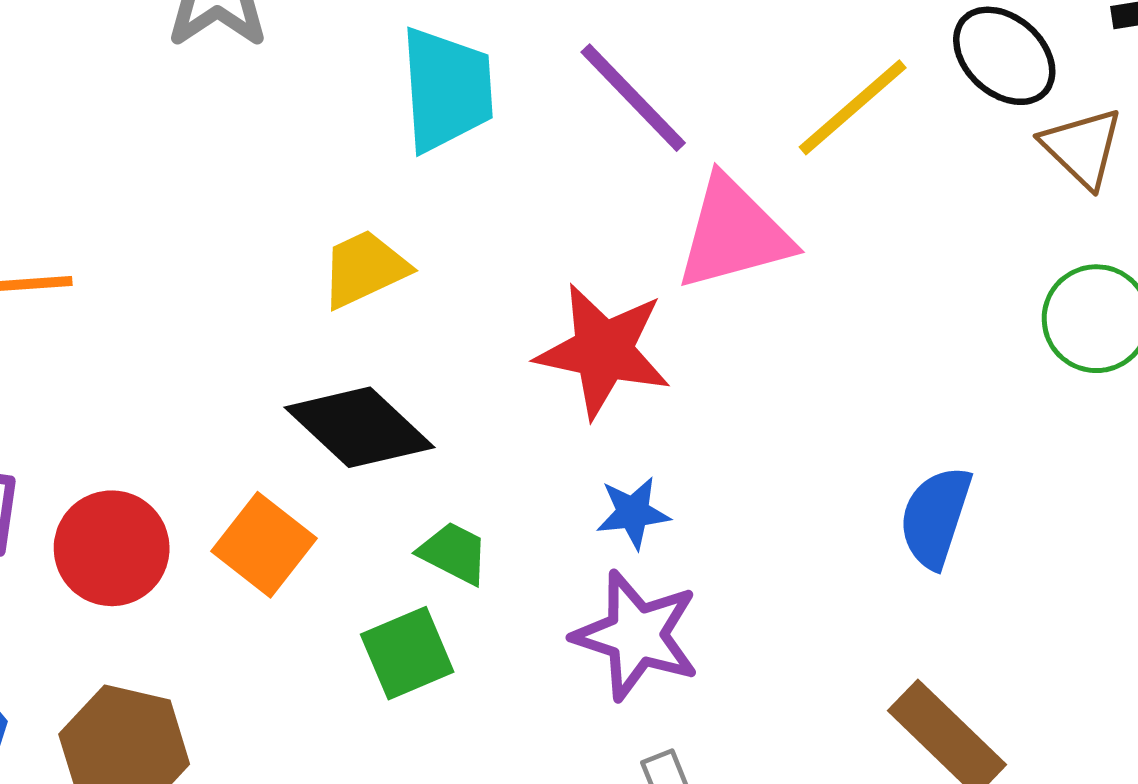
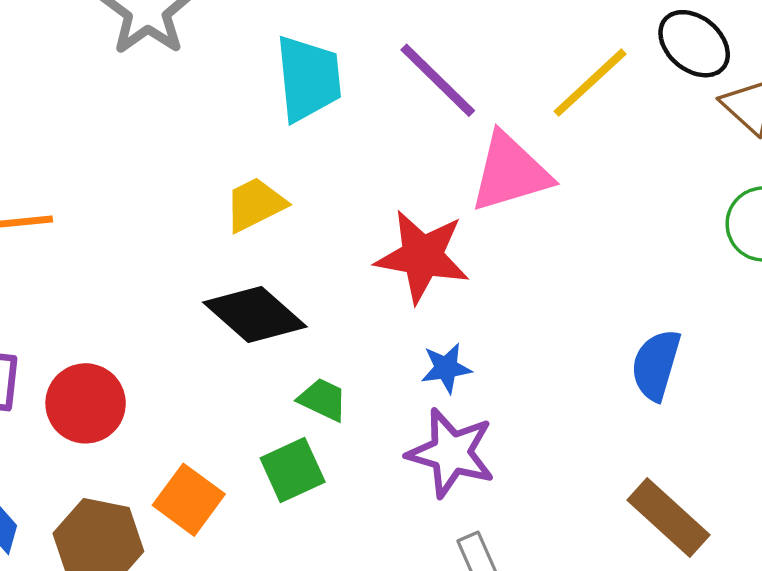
orange square: (264, 545) -> (189, 500), moved

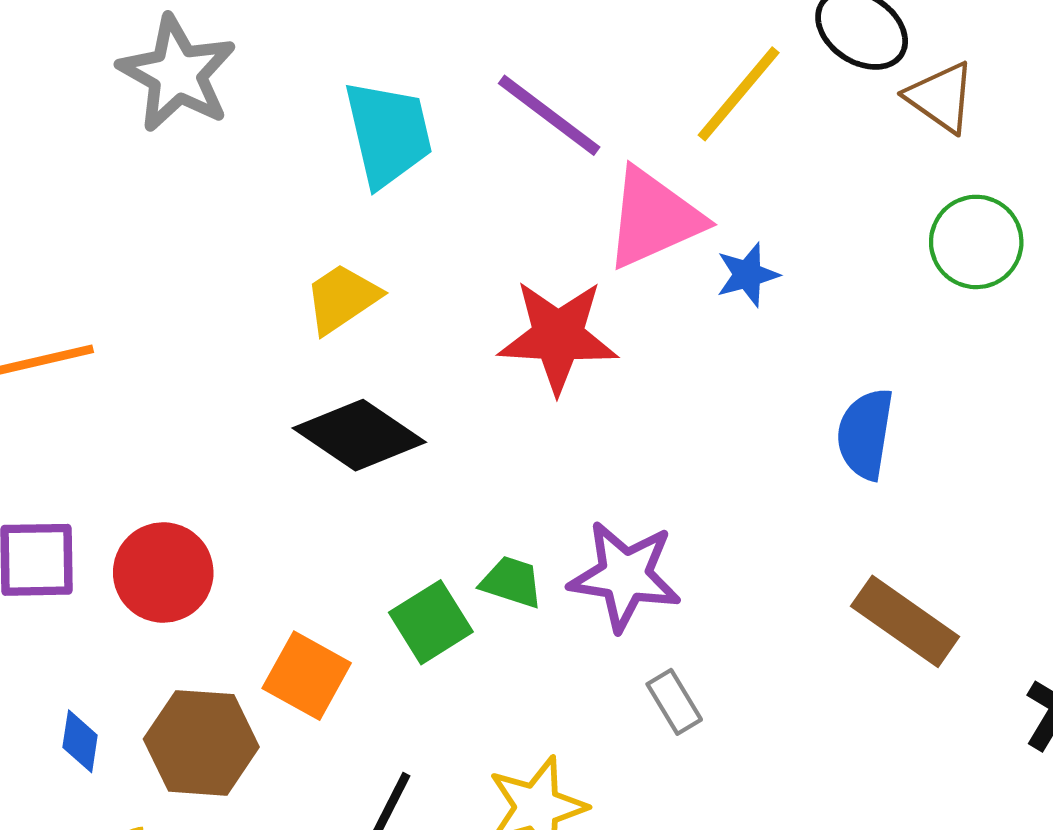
blue star: (446, 368) -> (748, 275), moved
green trapezoid: (323, 400) -> (512, 582), moved

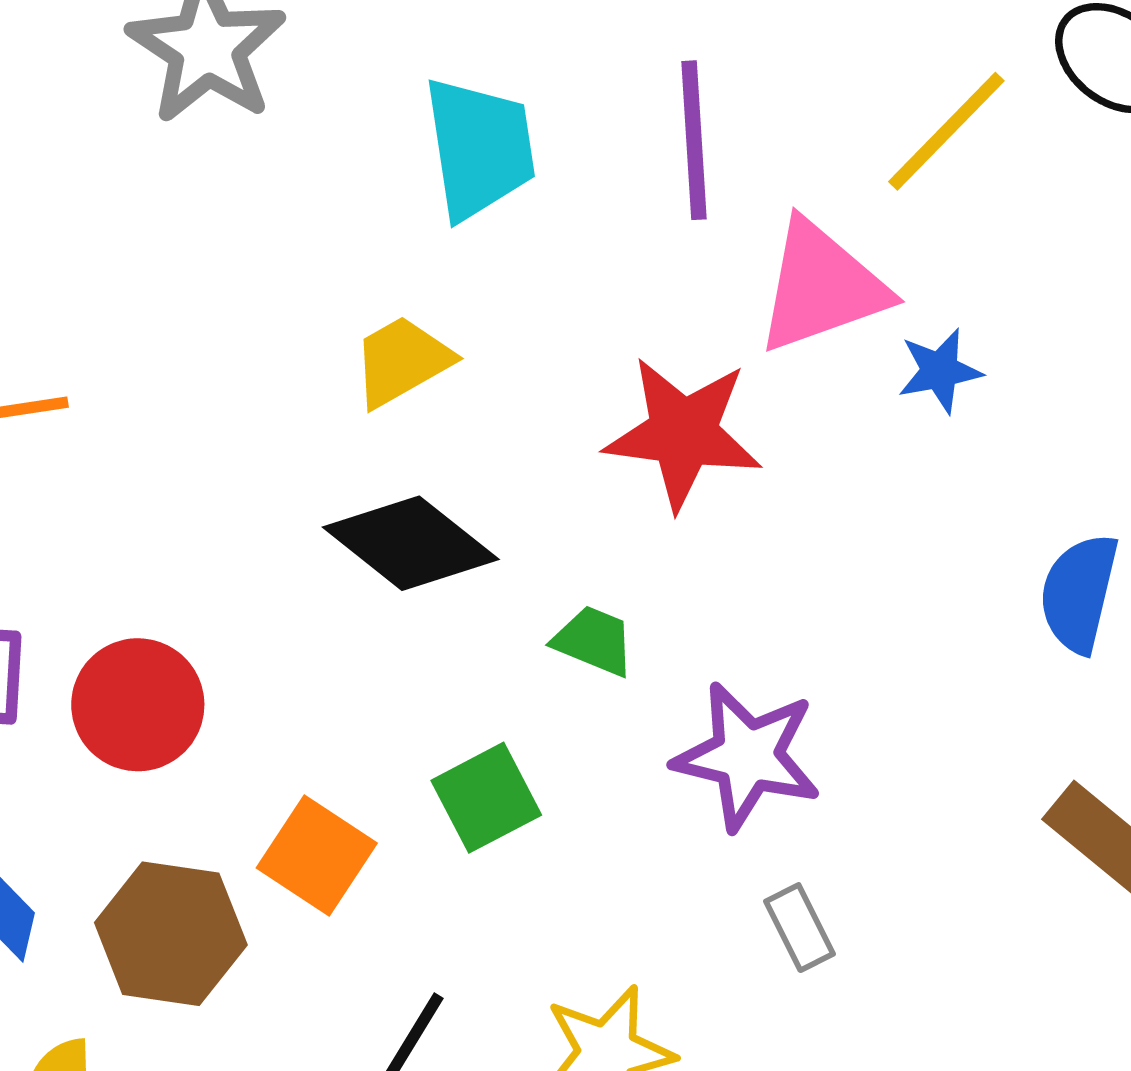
purple line: (549, 115) -> (694, 140), turned 45
green trapezoid: (512, 582) -> (594, 641), moved

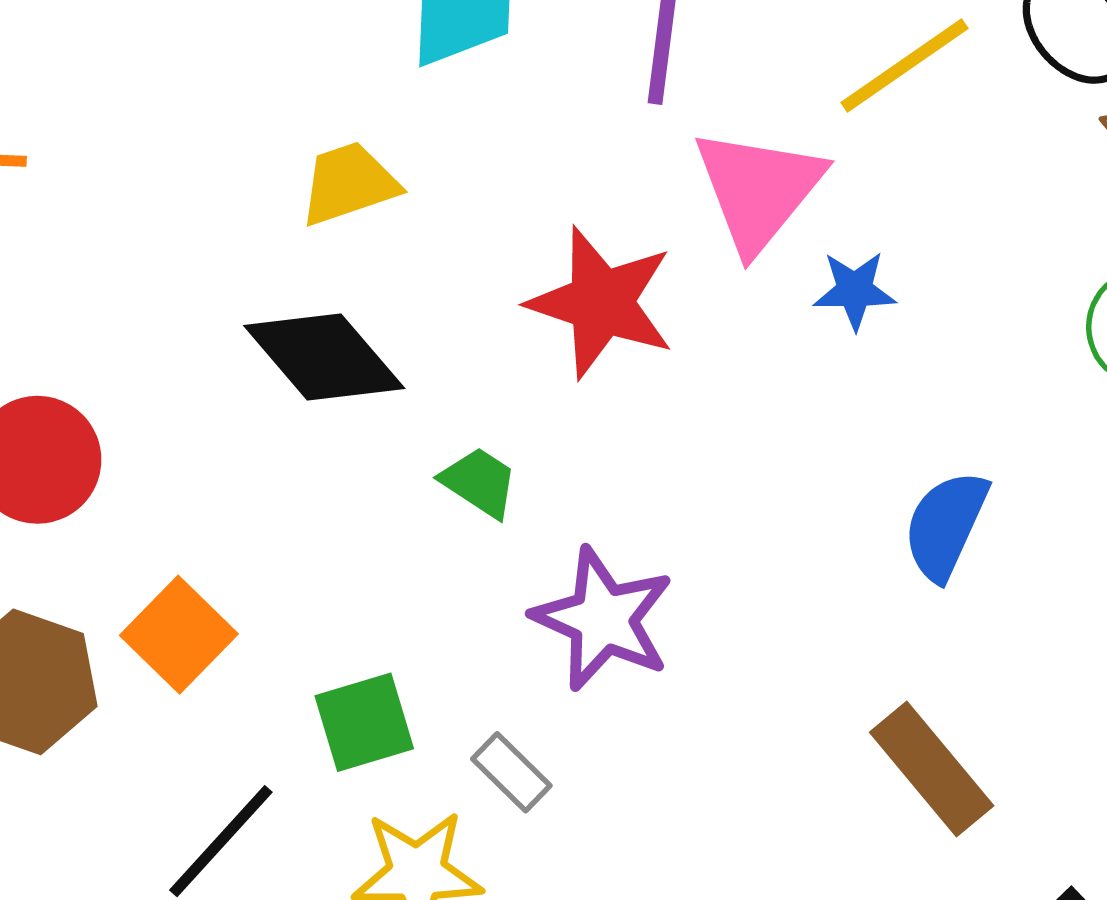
pink triangle: (822, 287) -> (758, 190), turned -42
green square: (486, 798) -> (364, 722), moved
gray rectangle: (800, 928) -> (511, 772), moved, turned -30

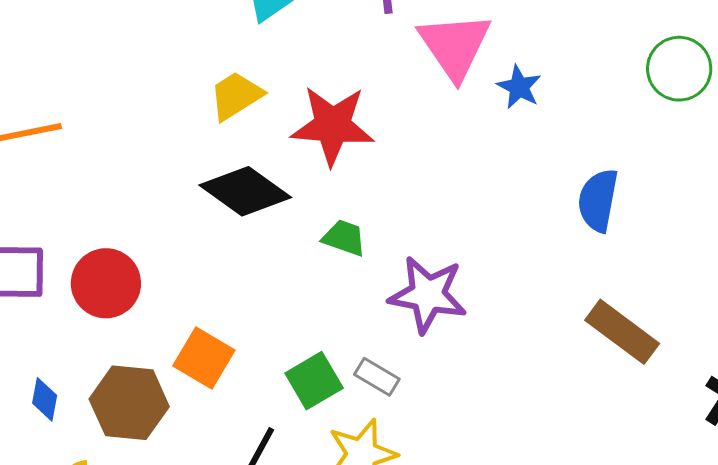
blue star: (855, 290) -> (519, 87), turned -30
red star: (601, 302) -> (332, 125), moved
gray rectangle: (511, 772) -> (377, 377), moved

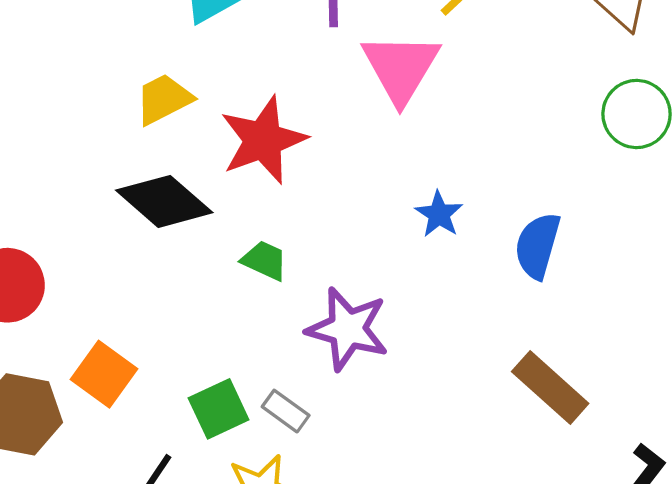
blue star: (519, 87) -> (439, 214), moved
red star: (332, 125) -> (263, 140), turned -30

